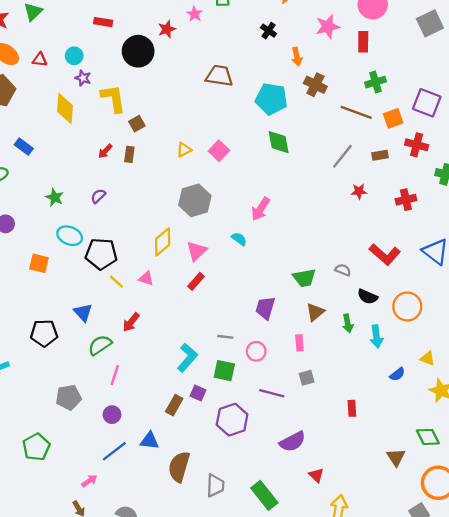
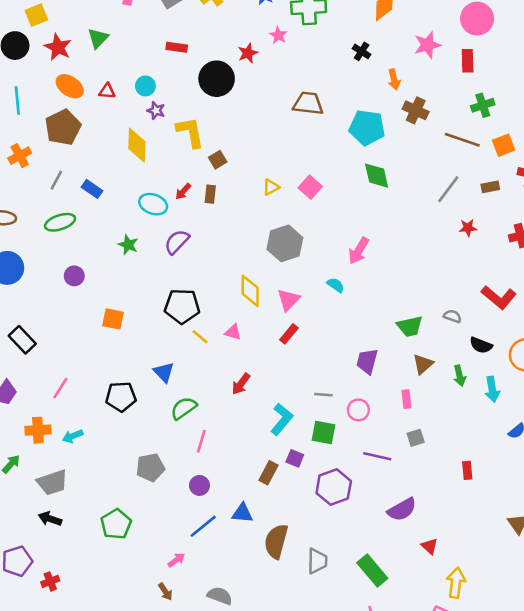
purple semicircle: (98, 196) -> (177, 242), size x1.5
cyan ellipse: (70, 236) -> (153, 204), moved
yellow diamond: (163, 242) -> (250, 291), turned -48
red arrow: (131, 322) -> (241, 384), moved

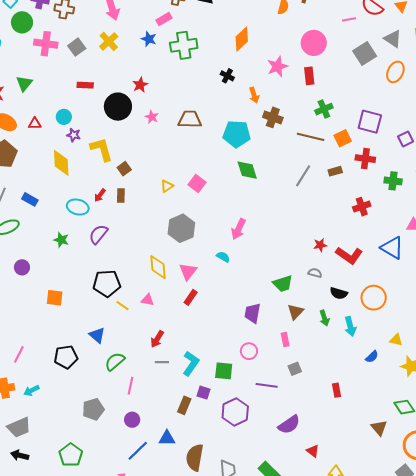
pink star: (278, 35) -> (152, 117), moved
red star: (468, 228) -> (320, 245), moved
gray line: (323, 395) -> (162, 362), moved

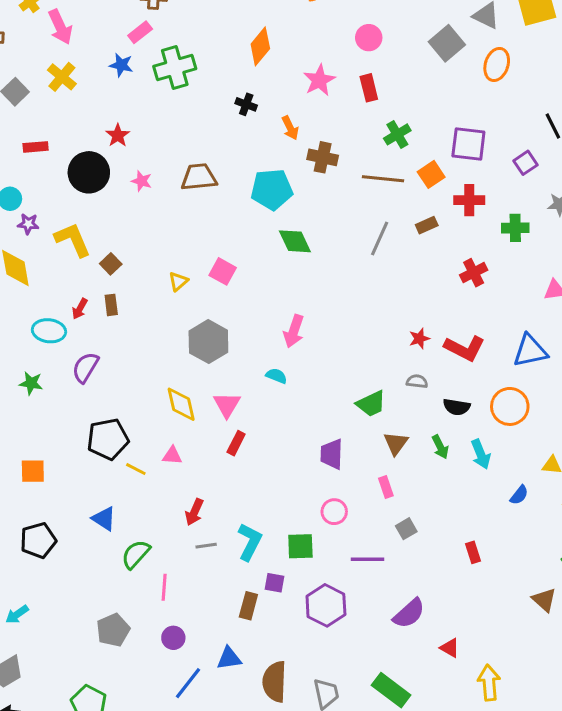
pink circle: (314, 43) -> (369, 38), size x0.7
blue triangle: (392, 248) -> (530, 351), moved, turned -35
black pentagon: (66, 357) -> (38, 540), moved

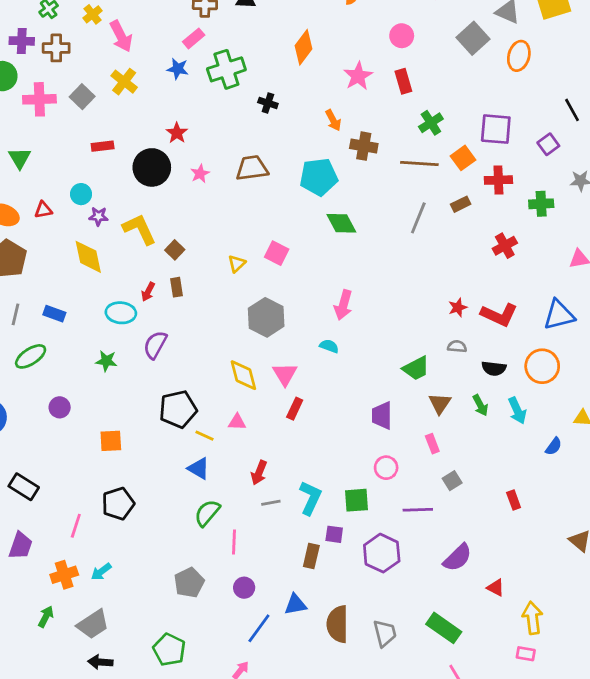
black cross: (246, 104) -> (268, 103), moved
pink star: (142, 181) -> (200, 174), turned 30
blue triangle: (104, 519) -> (199, 468), moved

